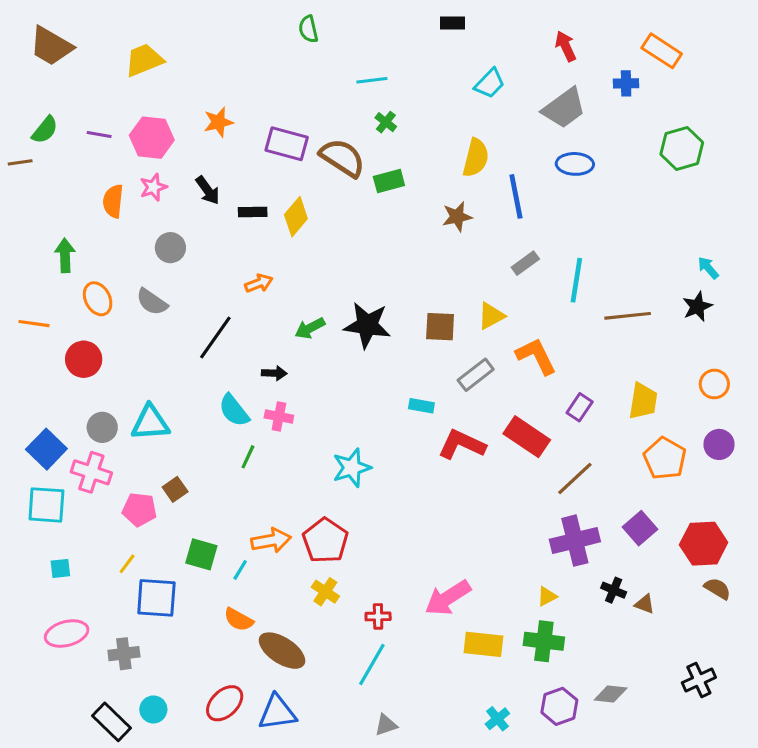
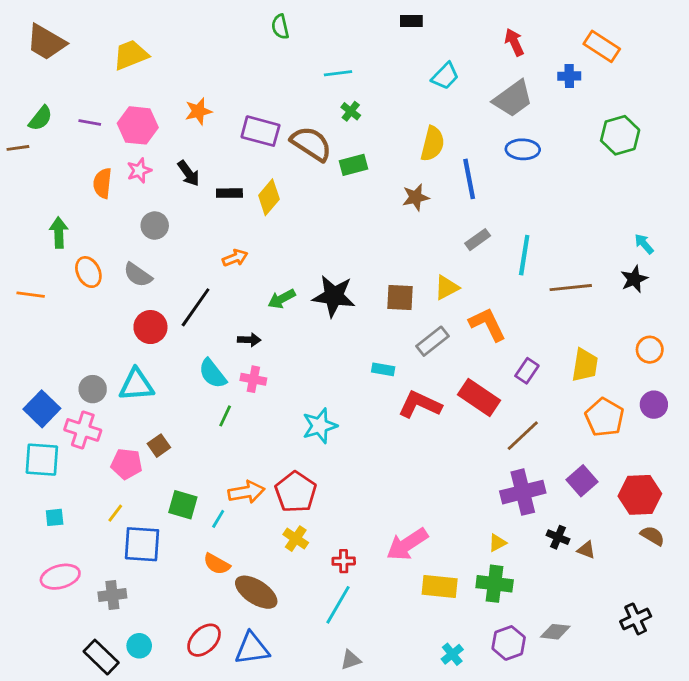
red circle: (84, 359) -> (150, 327), moved

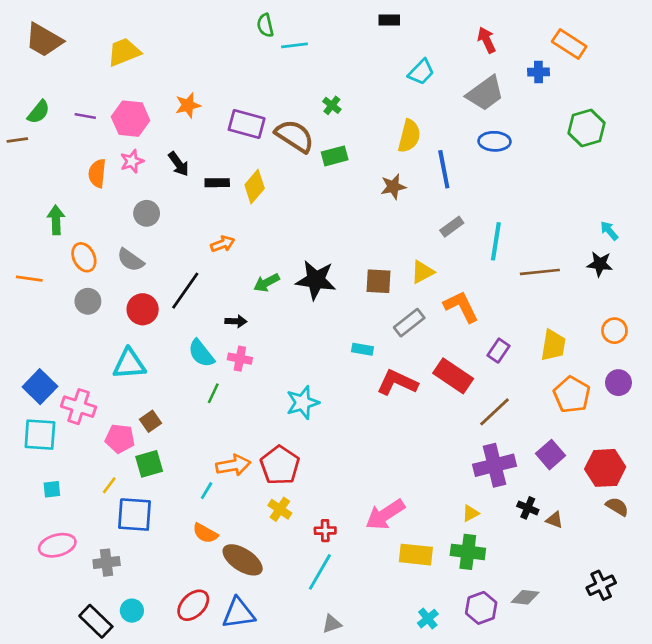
cyan line: (338, 73) -> (295, 45), moved
black star: (634, 279) -> (600, 264), turned 30
gray circle: (93, 389) -> (88, 301), moved
green square: (183, 505) -> (149, 464), moved, turned -32

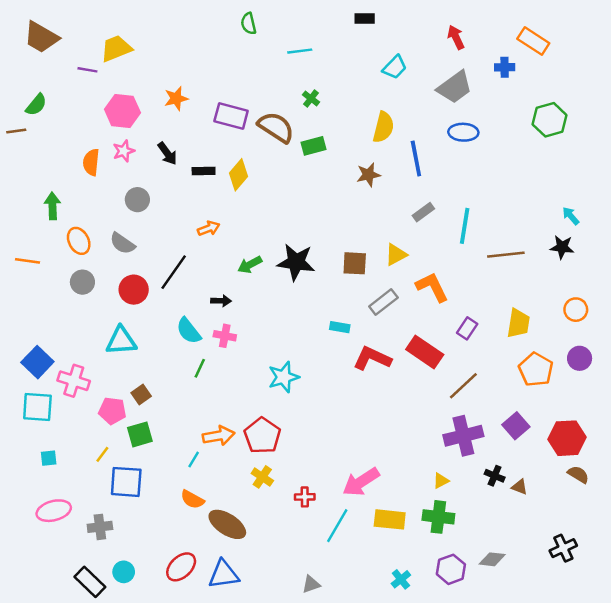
cyan line: (295, 45) -> (300, 51), moved
purple line: (85, 116) -> (87, 70), moved
cyan line: (320, 572) -> (337, 526), moved

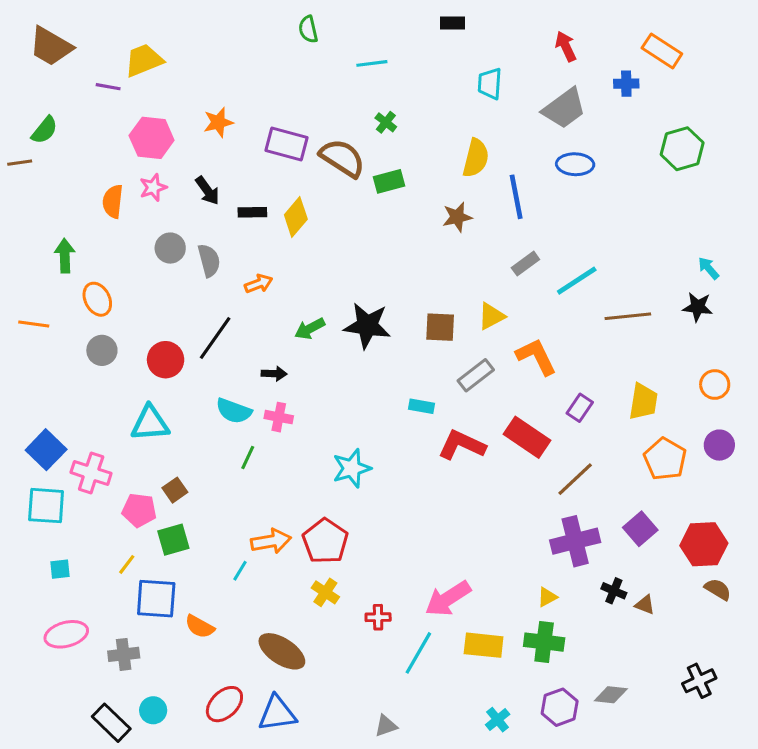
cyan trapezoid: (395, 67) -> (490, 84), turned 140
cyan line: (465, 226) -> (577, 281), turned 48
gray semicircle: (122, 243) -> (209, 260), moved, turned -140
cyan semicircle: (189, 331) -> (234, 411), turned -32
orange semicircle: (192, 499) -> (200, 627), moved

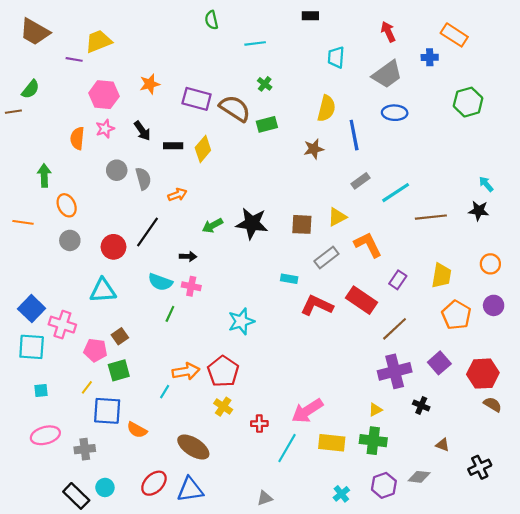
brown triangle: (645, 605) -> (442, 445), moved

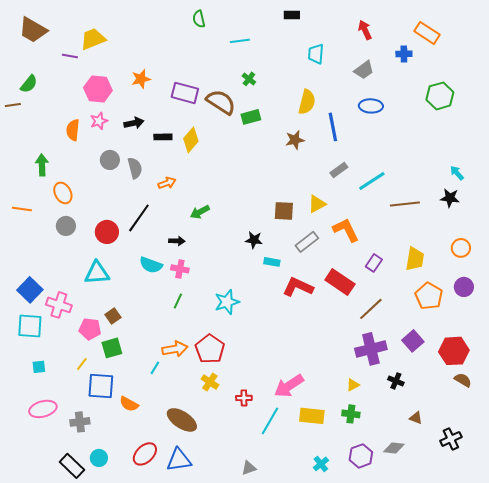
gray trapezoid: (387, 74) -> (364, 70), size x0.7
black arrow: (142, 131) -> (134, 123), turned -66
black star: (252, 223) -> (254, 240), moved, size x0.6
green line: (170, 314) -> (178, 301), moved
green cross: (373, 441) -> (351, 414), size x0.7

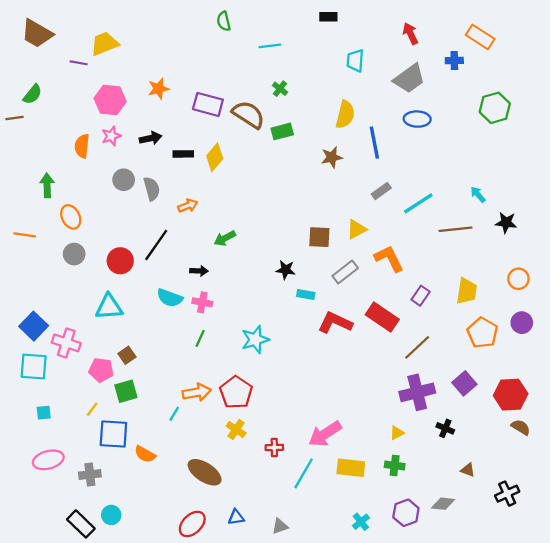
gray trapezoid: (364, 70) -> (409, 79), size x1.4
cyan arrow: (457, 173) -> (478, 194), moved
red ellipse: (145, 454) -> (192, 524), moved
blue triangle: (179, 460) -> (236, 517), moved, size x0.6

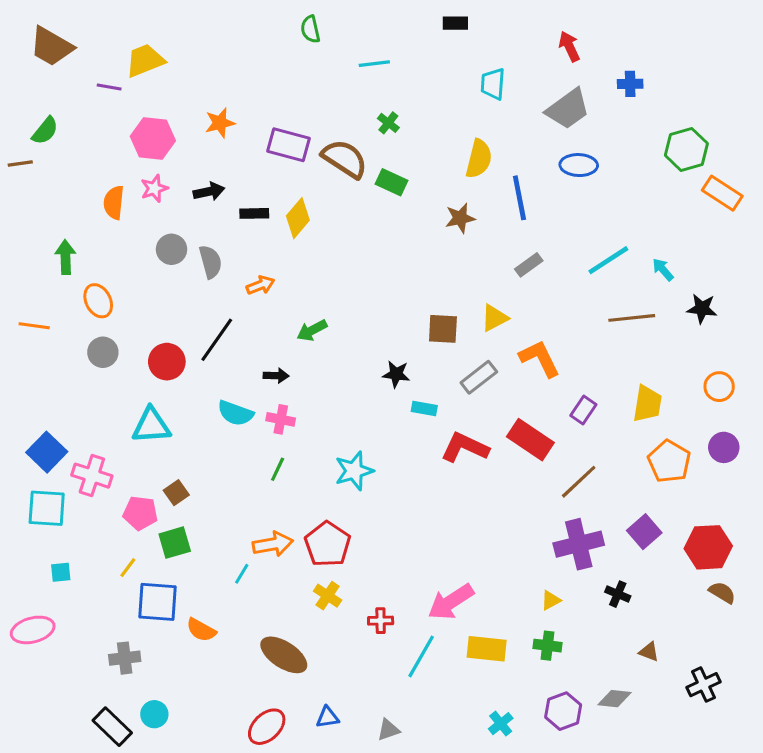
orange rectangle: (480, 37) -> (722, 193), moved
green rectangle: (282, 131) -> (391, 182), turned 40
cyan line: (418, 203) -> (608, 260), moved
pink ellipse: (48, 460) -> (33, 630), moved

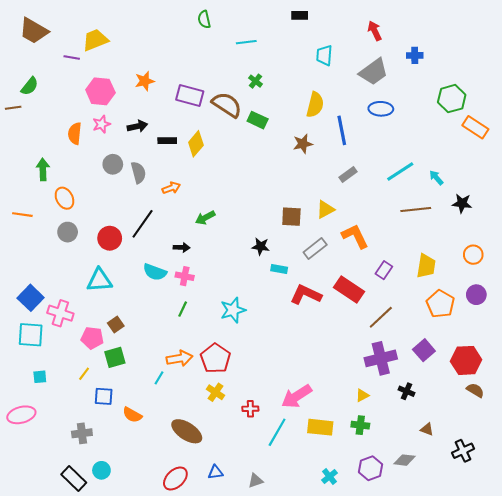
blue square: (157, 602) -> (104, 396), size x0.7

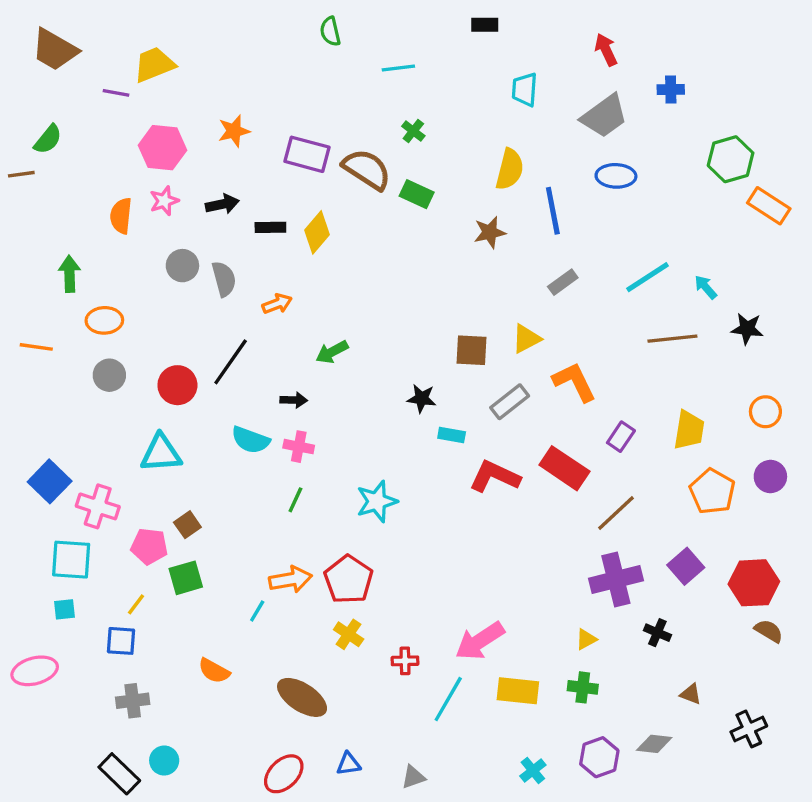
orange ellipse: (64, 198) -> (104, 320), turned -65
cyan square: (31, 335) -> (71, 560), moved
blue square: (104, 396) -> (121, 641), moved

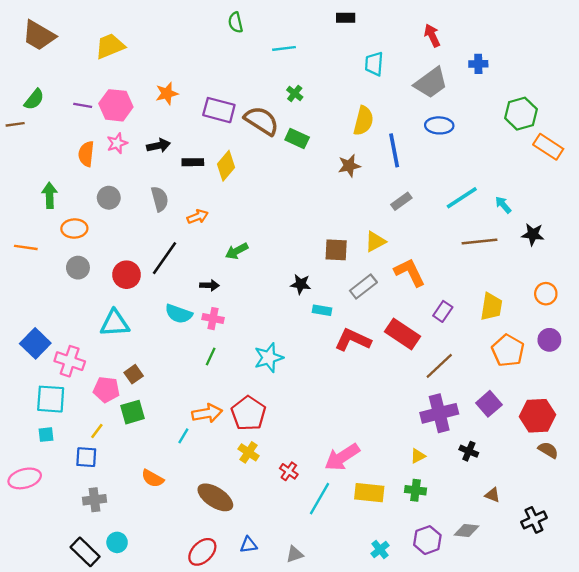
purple line: (116, 93) -> (83, 105), moved
gray circle: (182, 266) -> (109, 198), moved
red cross: (405, 661) -> (289, 471), turned 36

